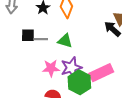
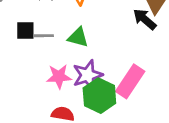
pink rectangle: (101, 73) -> (130, 81), turned -30

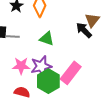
green triangle: (78, 37) -> (47, 39), moved

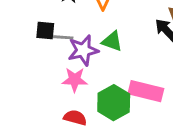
purple star: (41, 66) -> (83, 50), moved
pink rectangle: (71, 73) -> (146, 91), turned 65

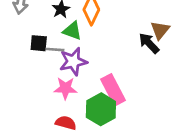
green triangle: (112, 41) -> (72, 31), moved
pink rectangle: (146, 91) -> (113, 90), moved, turned 48

